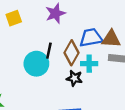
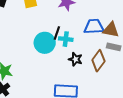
brown diamond: (72, 53) -> (98, 61), moved
cyan cross: (89, 64) -> (66, 39), moved

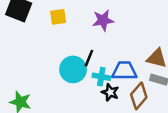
blue trapezoid: (94, 27) -> (124, 71), moved
cyan cross: (66, 39) -> (101, 77), moved

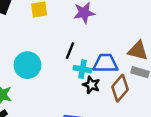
cyan circle: (73, 69) -> (27, 65), moved

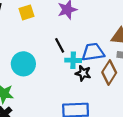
black line: (70, 51) -> (60, 45), turned -42

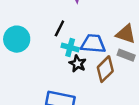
black line: (60, 45) -> (59, 28), turned 42

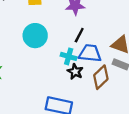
black line: (59, 28) -> (79, 35), moved
cyan circle: (17, 39) -> (35, 36), moved

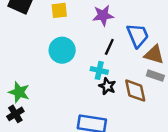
blue trapezoid: (90, 53) -> (138, 35), moved, turned 65
brown diamond: (101, 77) -> (135, 91), turned -55

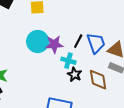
purple star: (103, 15) -> (54, 44), moved
blue trapezoid: (138, 35) -> (96, 43), moved

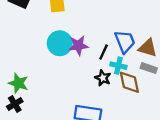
black line: (78, 41) -> (104, 52), moved
cyan cross: (68, 61) -> (118, 66), moved

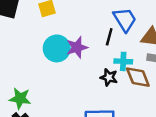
blue trapezoid: (125, 42) -> (125, 20), moved
black line: (104, 52) -> (109, 37), moved

